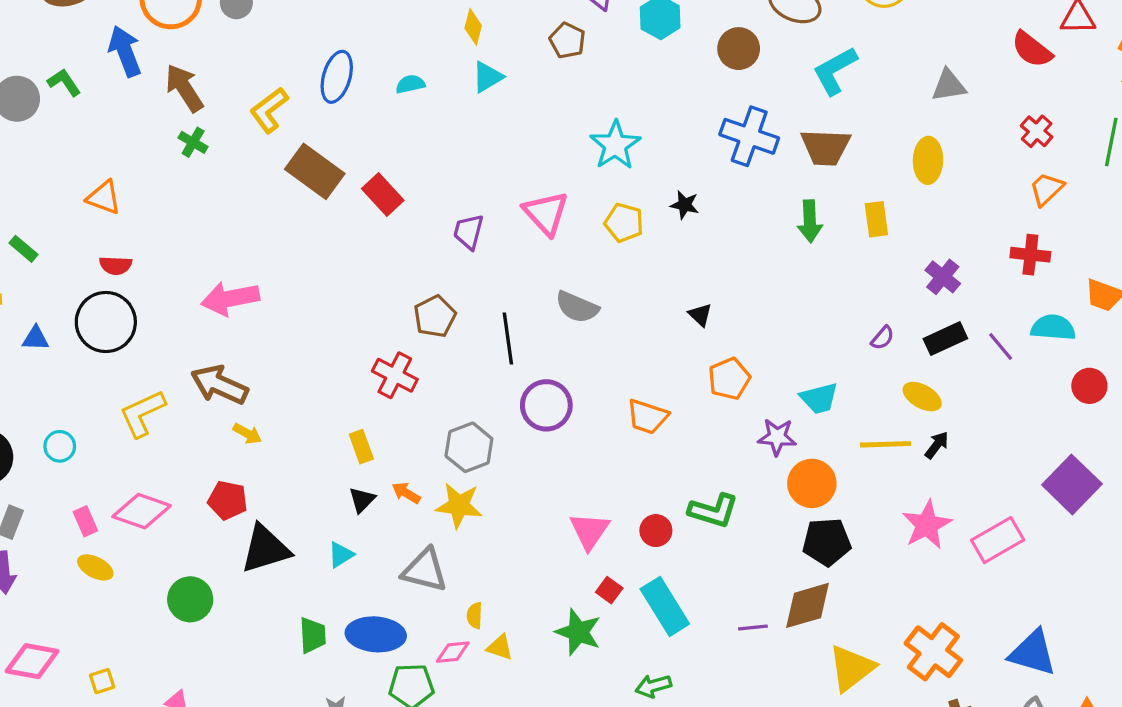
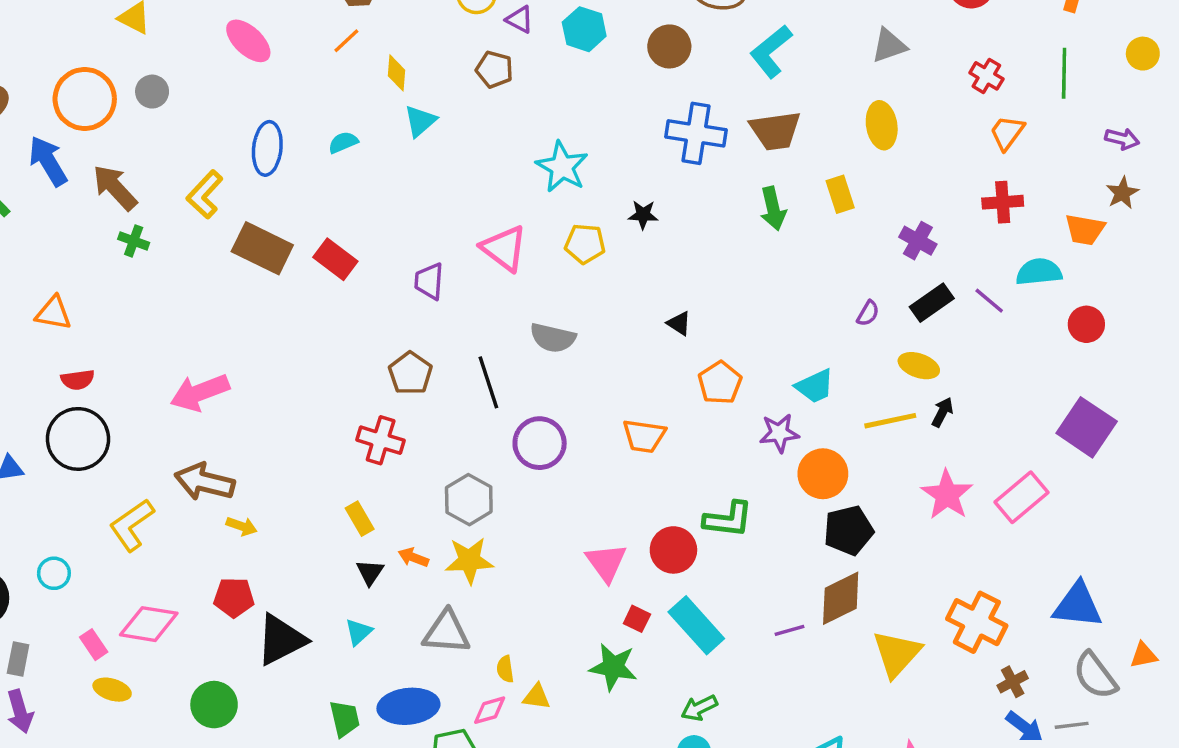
red circle: (656, 531) -> (673, 550), size x1.4

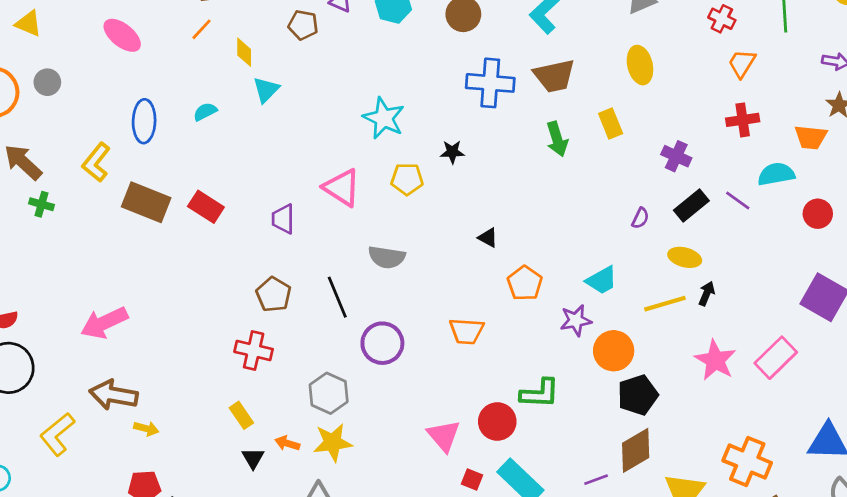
brown pentagon: (494, 69) -> (303, 25), moved

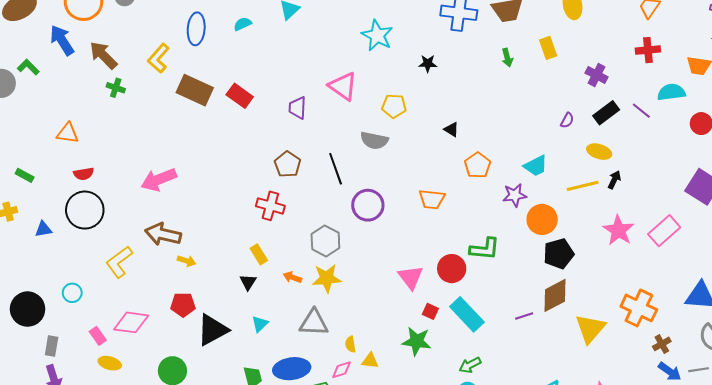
green arrow: (557, 139) -> (507, 58), size x0.7
yellow pentagon: (407, 179) -> (394, 106), moved
black triangle: (253, 458) -> (248, 282), moved

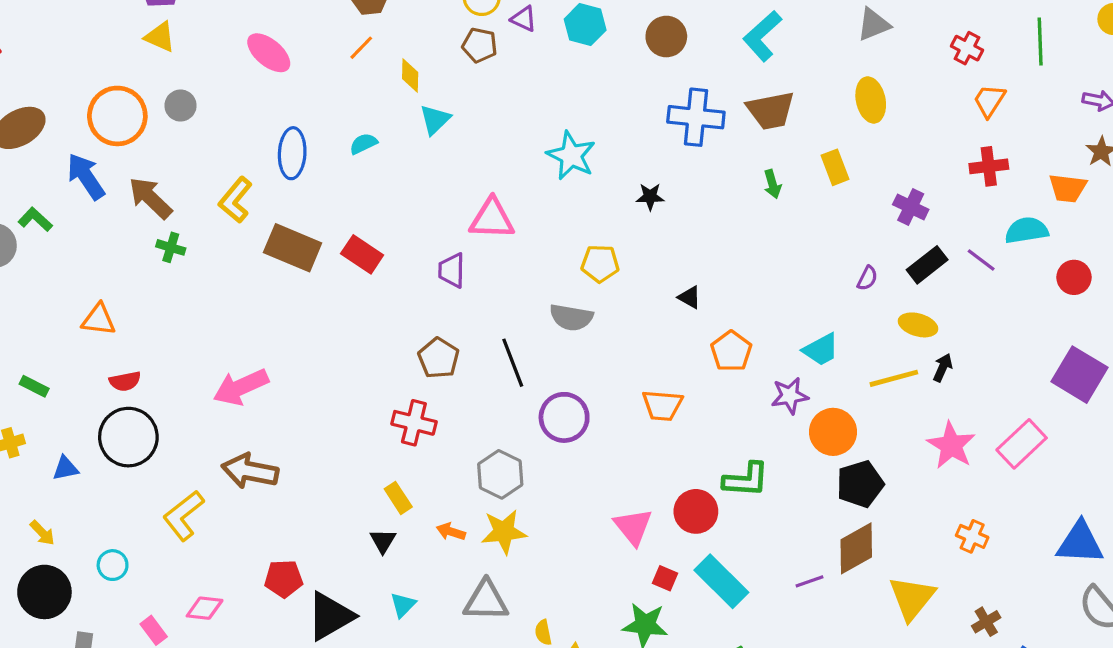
pink triangle: (343, 86) -> (492, 219), moved, turned -32
yellow arrow: (187, 261) -> (42, 533), moved, turned 30
orange cross: (639, 308) -> (972, 536), moved, size x0.6
pink diamond: (131, 322) -> (205, 608), size x0.7
brown cross: (662, 344) -> (986, 622), moved

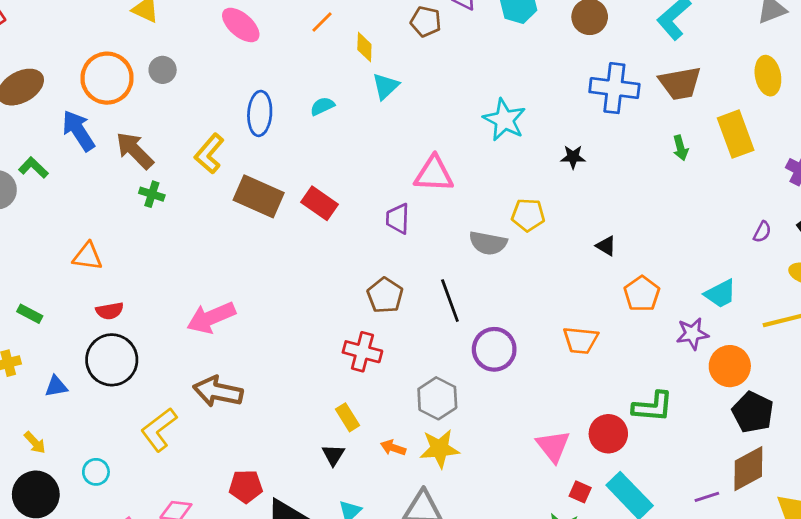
yellow rectangle: (835, 167) -> (736, 134), size x1.5
gray semicircle: (571, 317) -> (488, 243), moved
black pentagon: (860, 484) -> (753, 412), turned -30

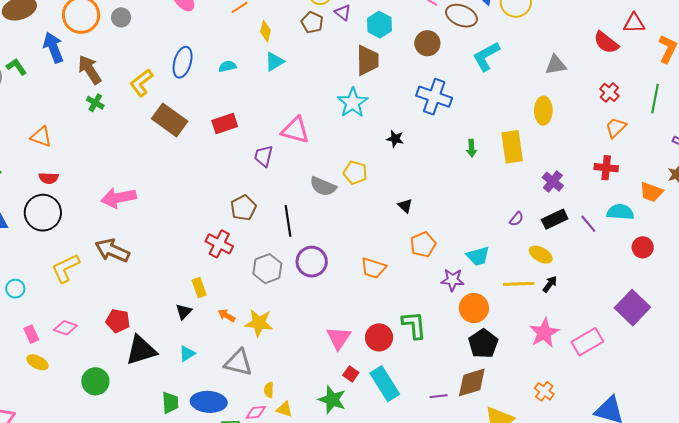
brown trapezoid: (680, 83) -> (368, 60), moved, turned -92
red rectangle: (319, 203) -> (225, 123), moved, turned -65
gray hexagon: (437, 398) -> (267, 269), moved
green L-shape: (653, 407) -> (414, 325), turned -112

